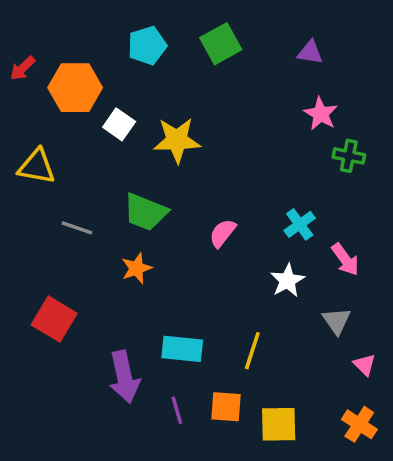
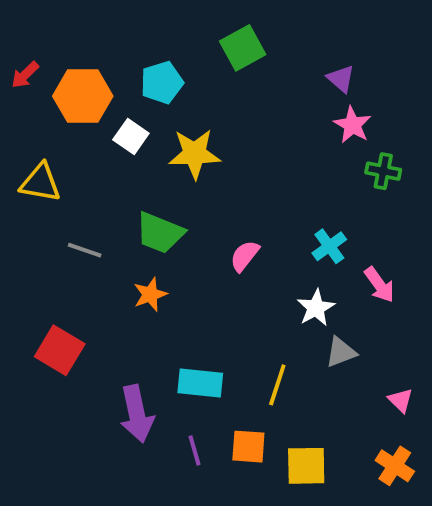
cyan pentagon: (147, 45) -> (162, 83), moved
purple triangle: (310, 52) -> (341, 79), moved, turned 32
gray triangle: (337, 321) -> (341, 352), moved, turned 44

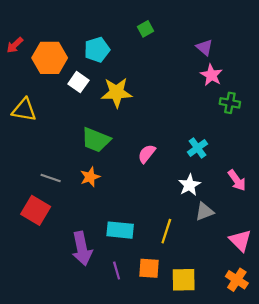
green square: (243, 48) -> (145, 29), size x0.6
gray line: (85, 250) -> (51, 178), moved
pink arrow: (379, 285) -> (237, 180), moved
pink triangle: (401, 400) -> (240, 240), size x1.5

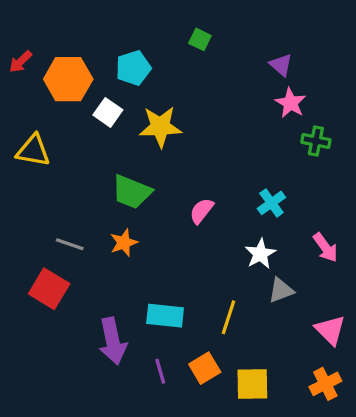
green square: (145, 29) -> (200, 39), turned -35
orange square: (149, 268) -> (205, 368), turned -35
orange cross: (237, 280) -> (325, 384), turned 30

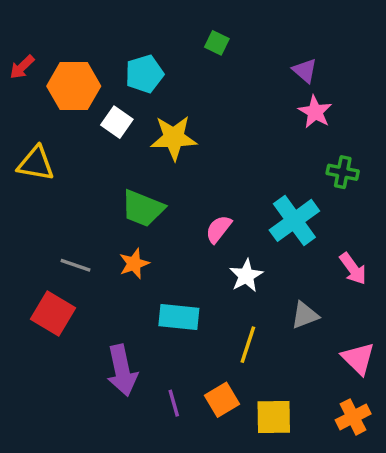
green cross: (316, 141) -> (343, 172), moved
cyan cross: (271, 203) -> (294, 220), size x1.6
white star: (260, 254) -> (246, 276), moved
cyan rectangle: (165, 316) -> (179, 317), moved

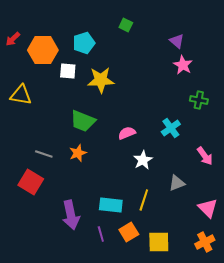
white square: (117, 122) -> (68, 71), turned -30
cyan cross: (294, 220) -> (171, 128), size x0.7
pink semicircle: (219, 229) -> (127, 133), turned 30
cyan rectangle: (179, 317) -> (111, 205), moved

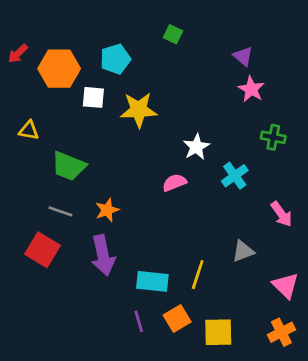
yellow triangle: (21, 95) -> (29, 130), size x0.7
green trapezoid: (83, 121) -> (69, 166), moved
white star: (143, 160) -> (196, 147), moved
purple arrow: (71, 215) -> (103, 255), moved

